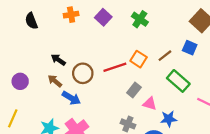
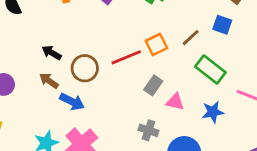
orange square: (139, 59) -> (156, 45), turned 35
blue star: (169, 119) -> (213, 112), moved

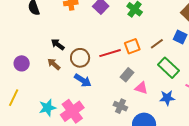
blue arrow: (72, 102) -> (83, 80), moved

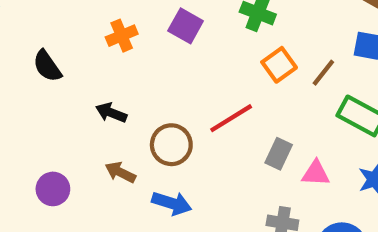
black arrow: (58, 44) -> (111, 113), moved
orange square: (132, 46) -> (279, 65), moved
blue arrow: (83, 80) -> (172, 203), moved

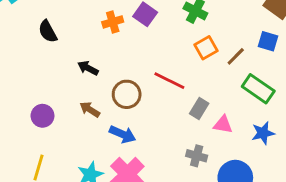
orange cross: (122, 36) -> (113, 22), moved
red line: (231, 118) -> (169, 81), turned 52

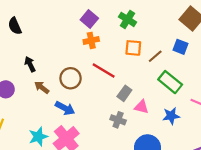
orange cross: (113, 22) -> (91, 40), moved
orange square: (206, 48) -> (133, 48), turned 30
black arrow: (88, 68) -> (30, 64), moved, turned 32
gray cross: (197, 156) -> (118, 120), moved

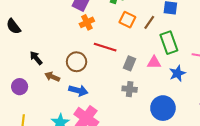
orange square: (133, 48) -> (127, 20), turned 35
green rectangle: (170, 82) -> (169, 43), turned 45
pink triangle: (141, 107) -> (154, 62), moved

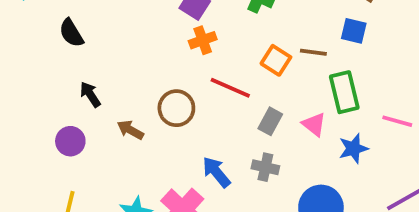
orange square: (127, 20) -> (276, 60), moved
brown line: (149, 22) -> (313, 52), turned 56
black arrow: (36, 58) -> (90, 94), moved
pink triangle: (154, 62) -> (314, 124), turned 32
blue arrow: (78, 90) -> (216, 172), moved, turned -150

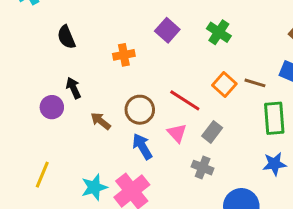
orange cross: (203, 40) -> (124, 55), moved
pink triangle: (314, 124) -> (177, 133), moved
purple circle: (70, 141) -> (52, 107), moved
blue arrow: (216, 172) -> (142, 146), moved

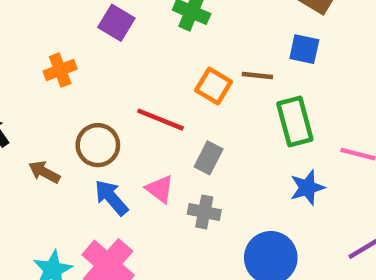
pink triangle: (177, 133) -> (160, 189), moved

